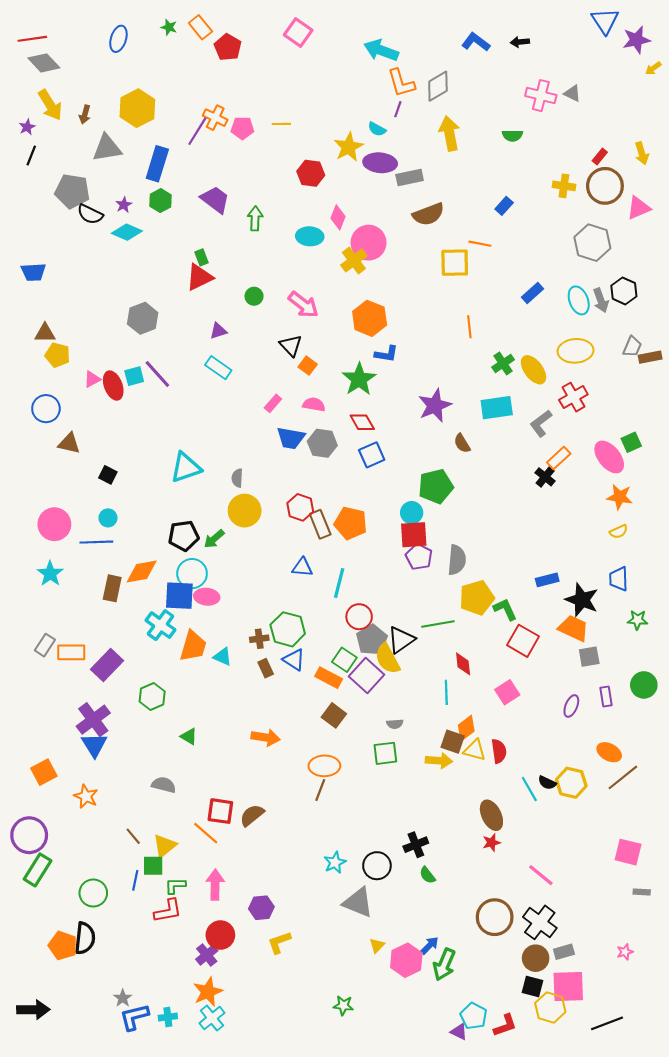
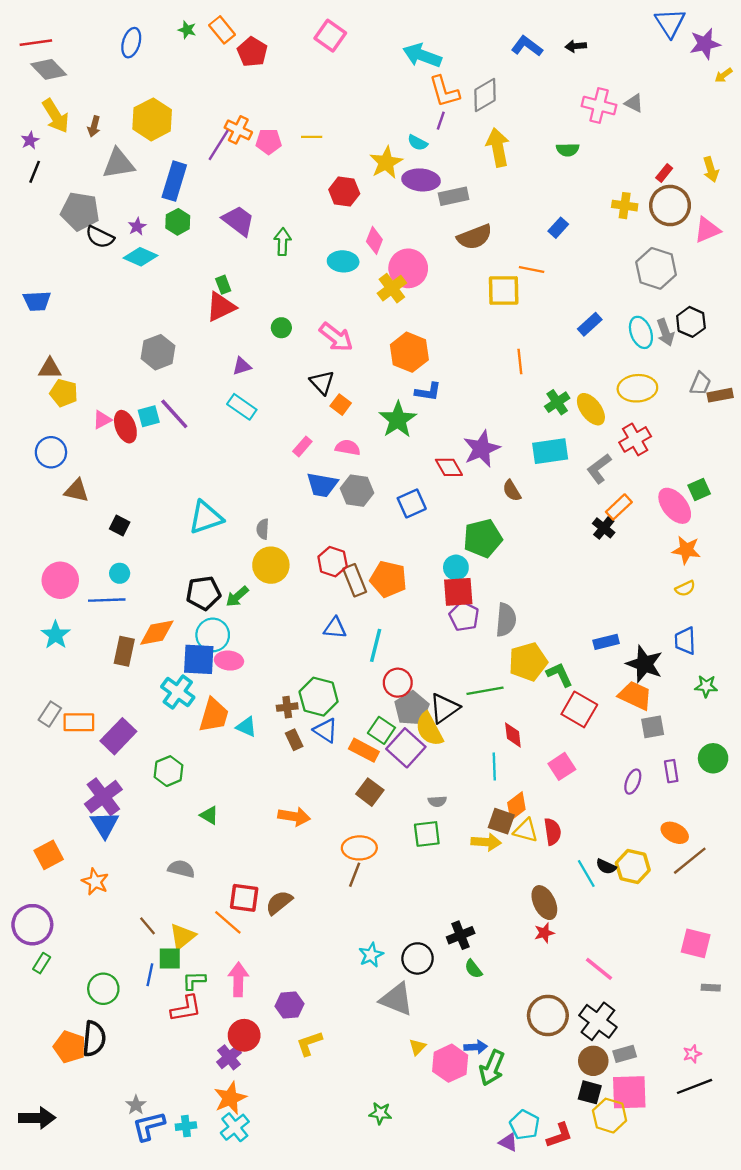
red diamond: (362, 422) -> (449, 467), moved
green rectangle: (38, 870) -> (42, 963), size x0.6
blue arrow: (429, 946) -> (476, 1047), turned 42
black line: (607, 1023) -> (694, 1086), moved

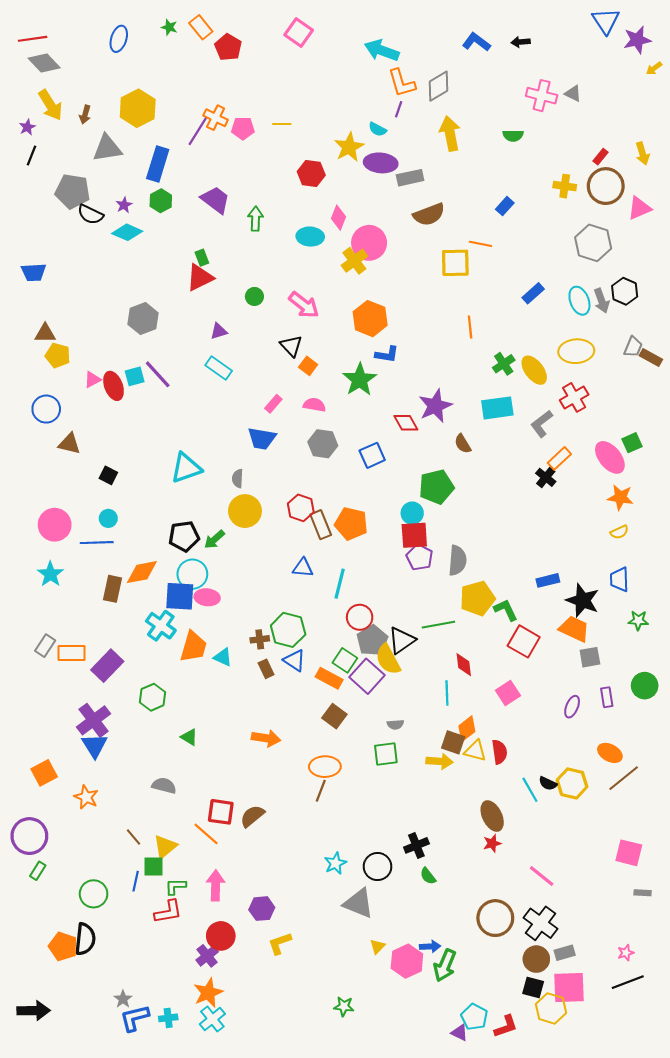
brown rectangle: (720, 395) -> (651, 357), turned 40
blue trapezoid: (322, 485) -> (262, 438), moved

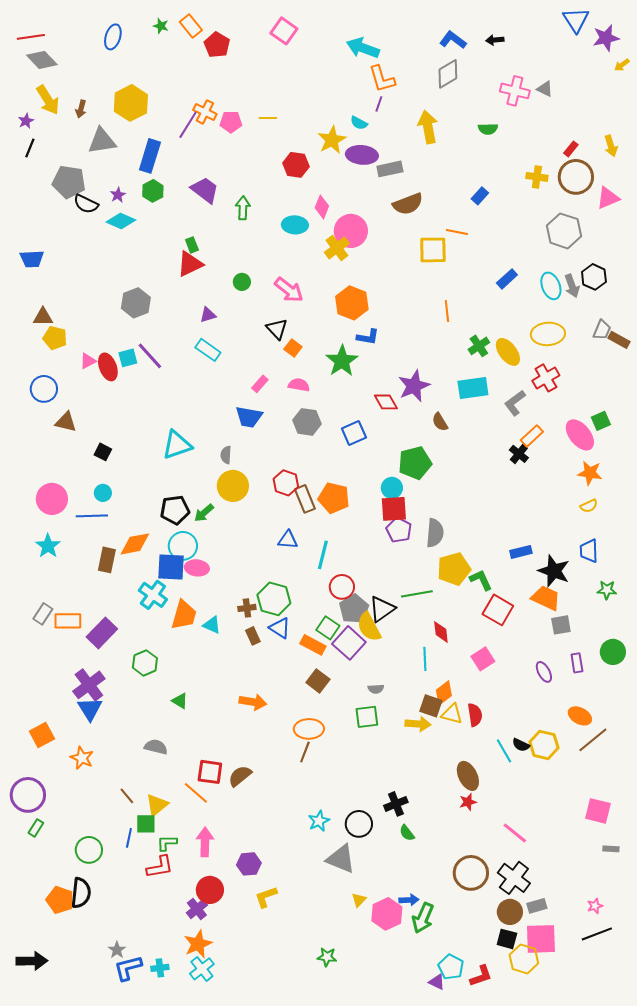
gray diamond: (438, 86) -> (448, 74), moved
purple ellipse: (572, 707) -> (544, 672), turned -50

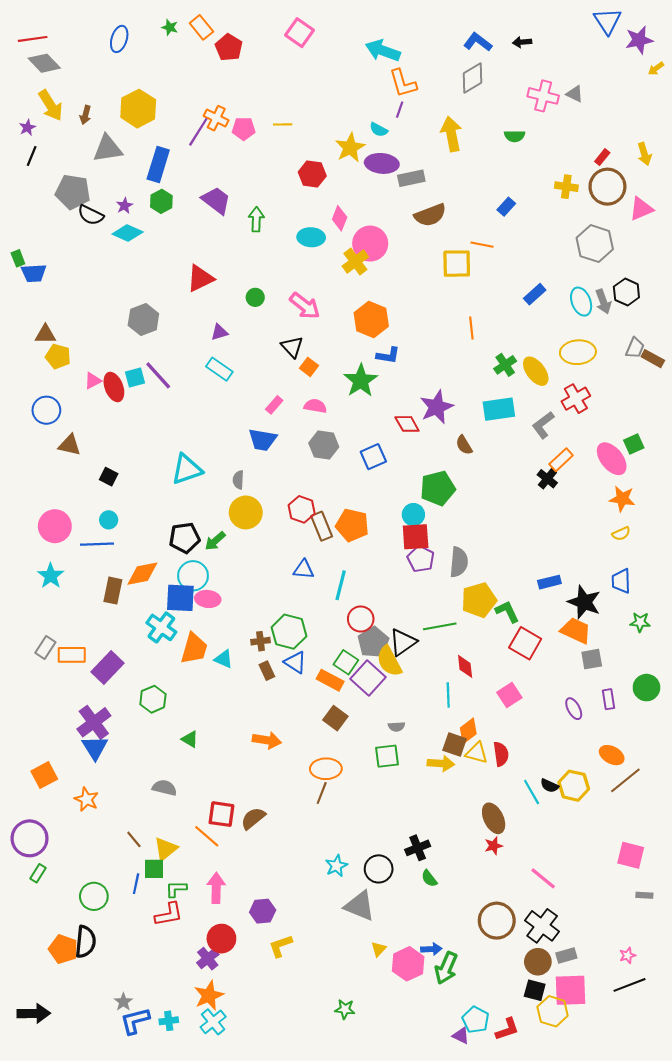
green rectangle: (192, 245) -> (18, 258), moved

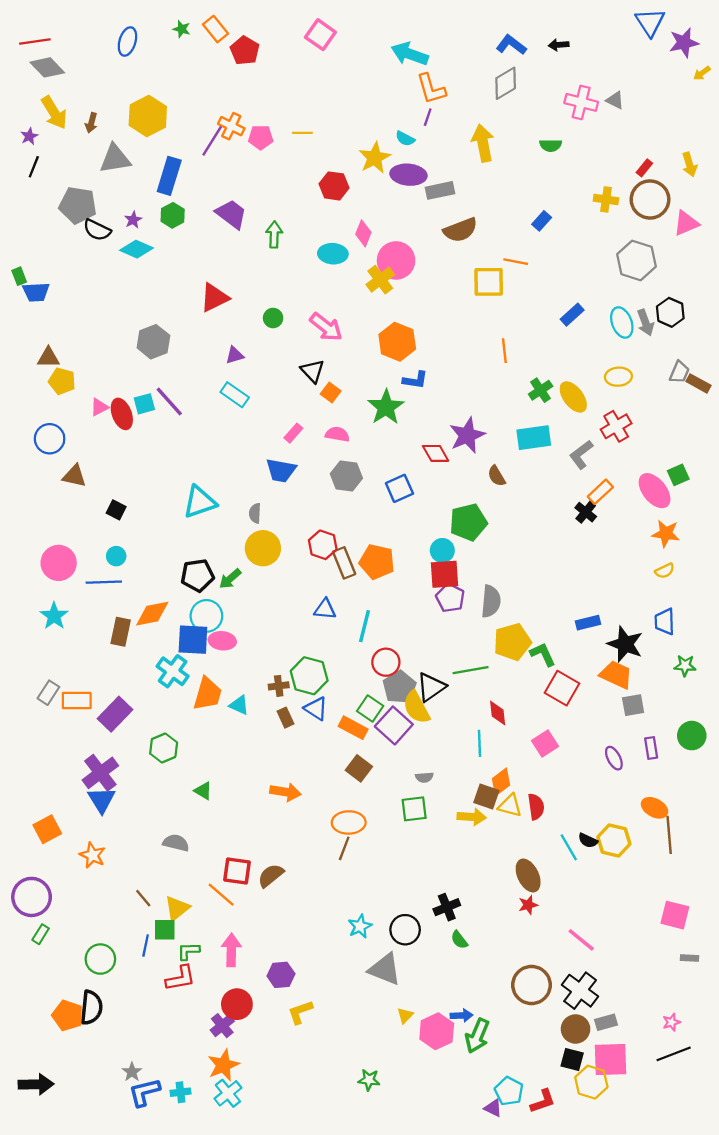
yellow ellipse: (578, 352) -> (618, 377), size x0.7
brown line: (625, 780) -> (669, 835), turned -56

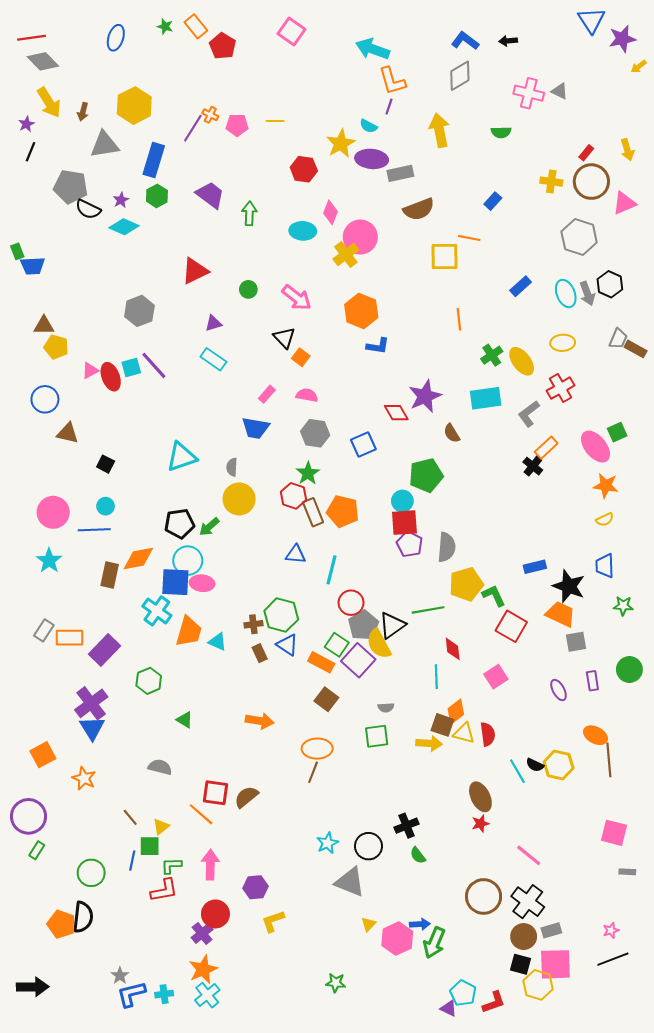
orange cross: (231, 126) -> (210, 115), size x0.7
green star: (386, 407) -> (308, 473), moved, size x0.7
yellow triangle: (177, 908) -> (161, 827), size x0.7

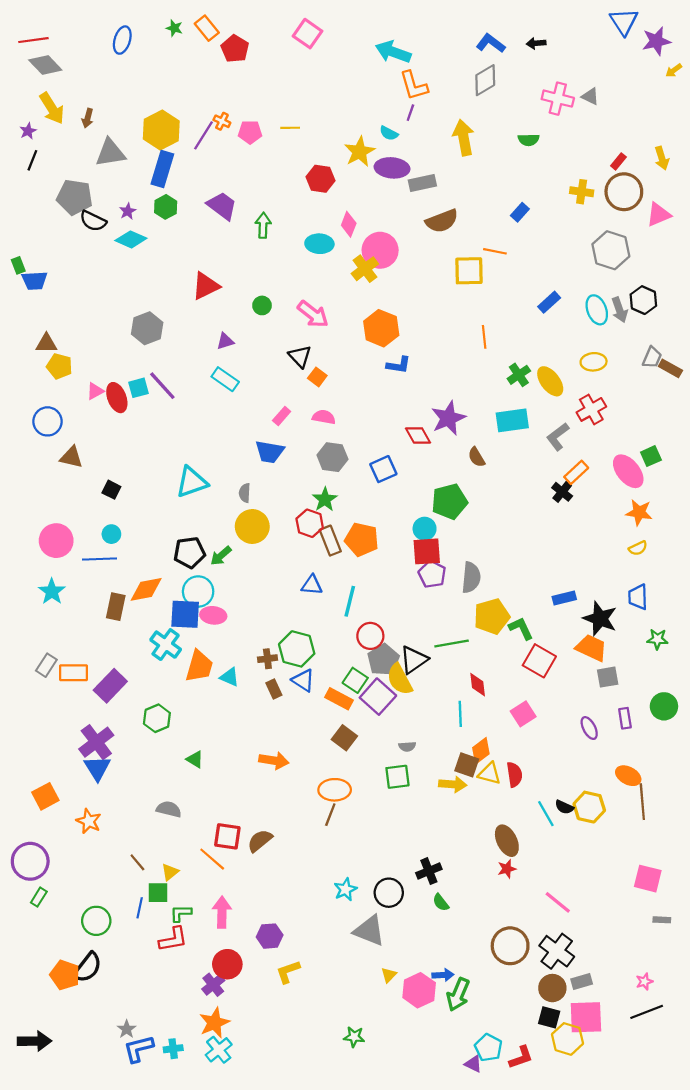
yellow hexagon: (134, 106) -> (161, 130), moved
black semicircle: (83, 917) -> (88, 967), turned 32

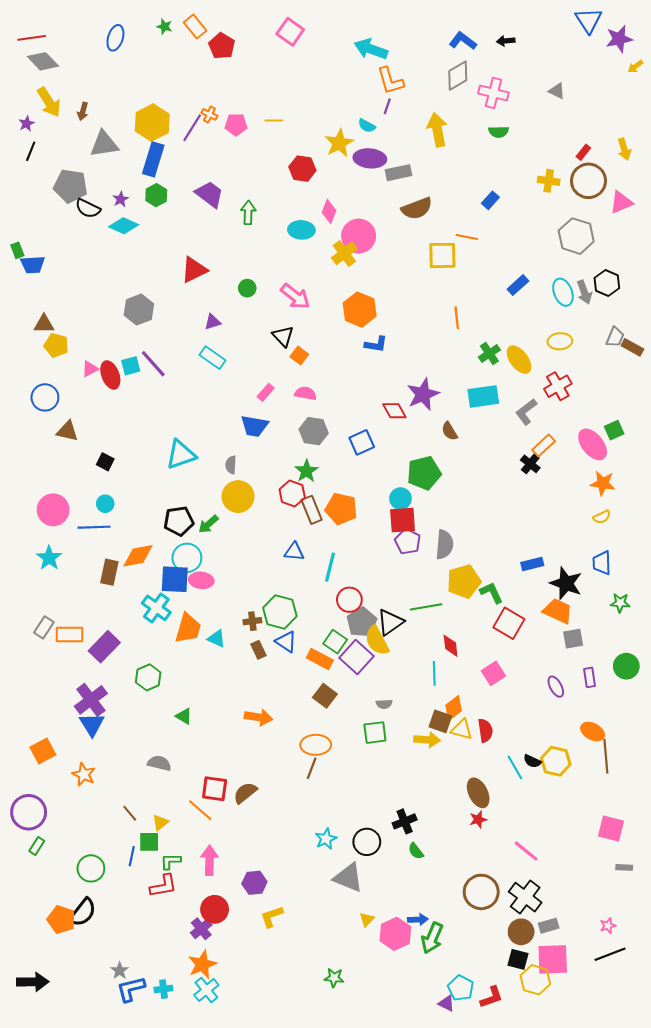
pink cross: (558, 99) -> (493, 93), moved

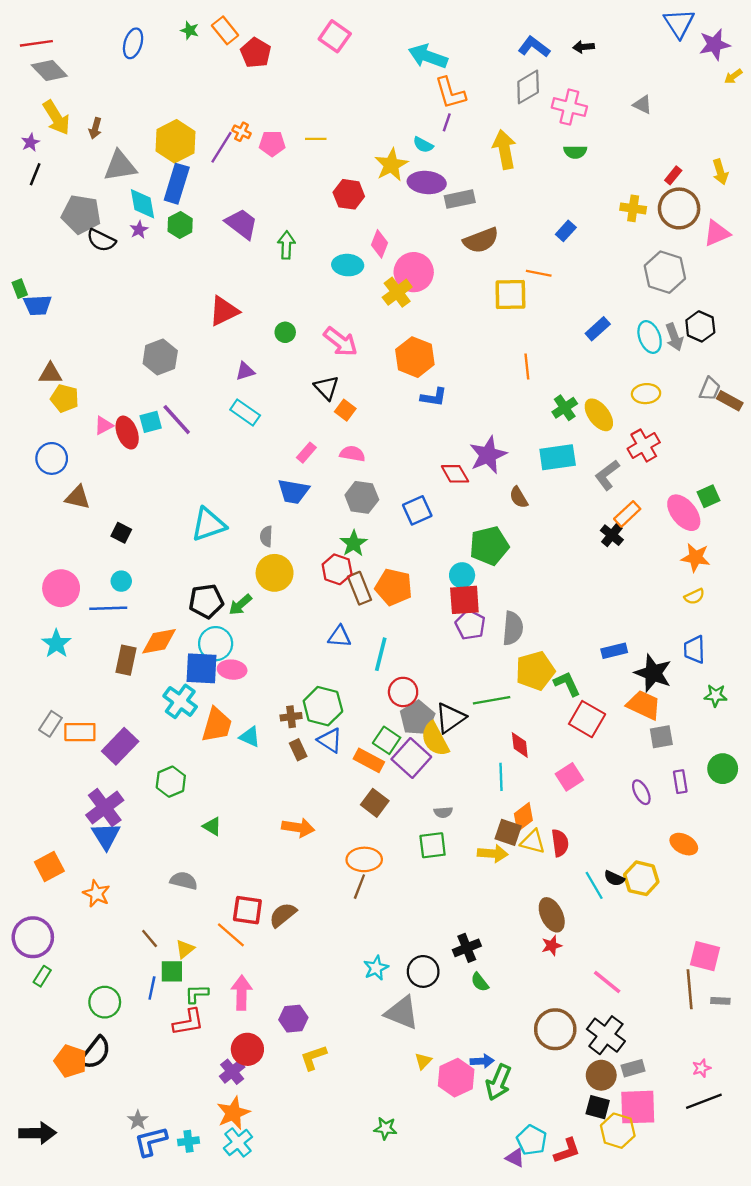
cyan diamond: (124, 226) -> (142, 204), moved, turned 56
brown line: (606, 756) -> (690, 989), moved

